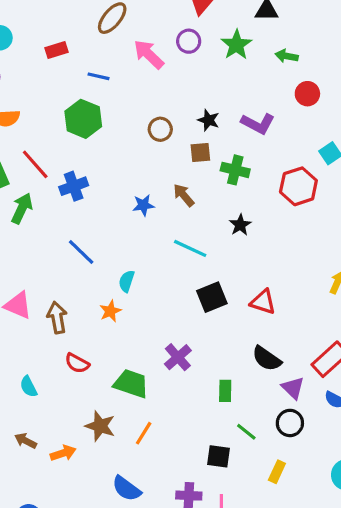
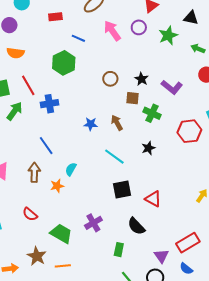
brown arrow: (57, 318) -> (34, 172), moved
black semicircle: (267, 359) -> (136, 226), moved
orange line: (144, 433) -> (63, 266), turned 42

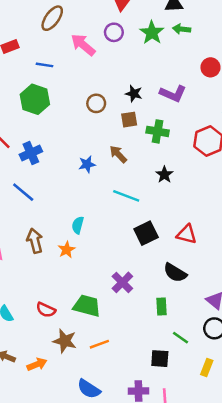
green arrow: (198, 49) -> (182, 29), moved
blue line: (46, 146) -> (23, 192), moved
red semicircle: (30, 214) -> (46, 310), moved

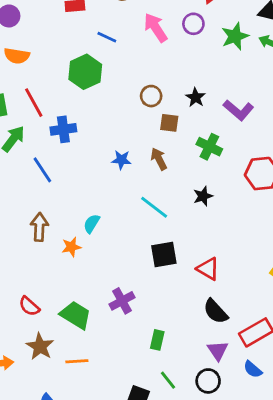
brown square: (129, 120) -> (169, 123), moved
black semicircle: (175, 273) -> (216, 311), moved

